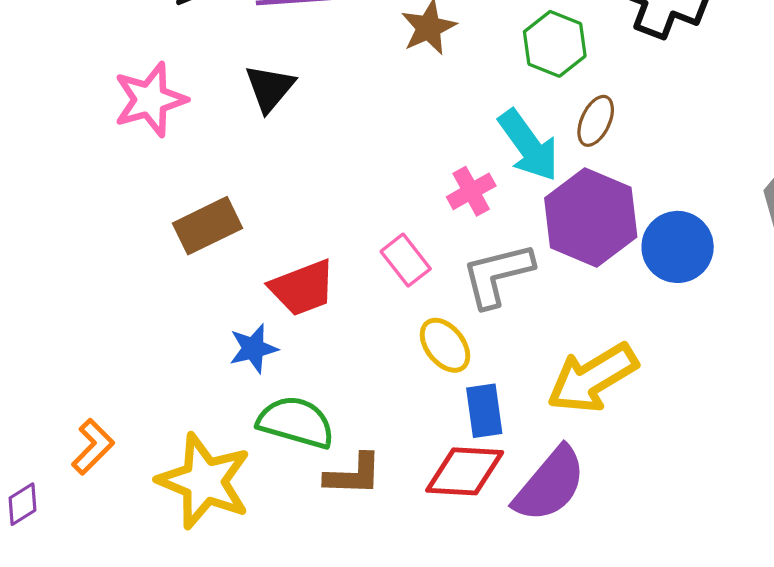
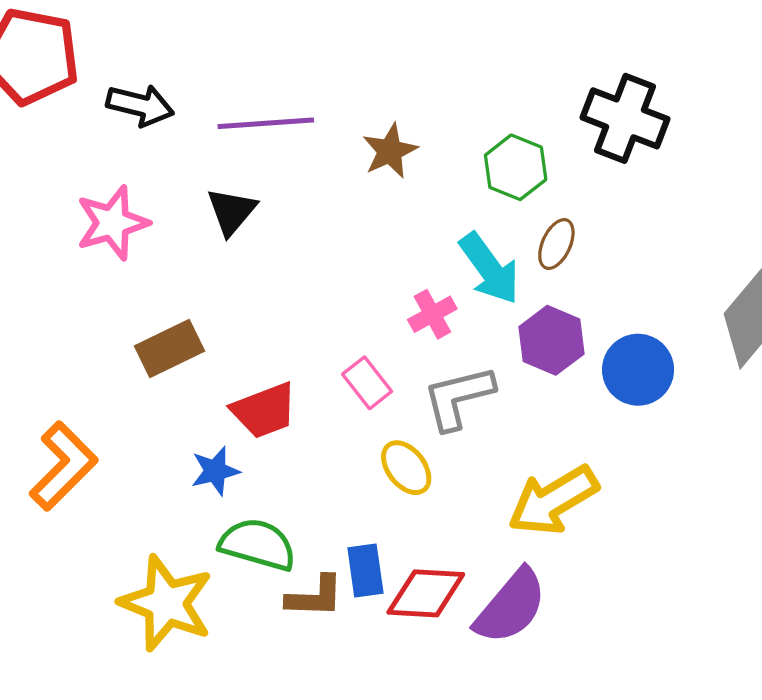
purple hexagon: (591, 217) -> (552, 340), size x0.7
blue rectangle: (484, 411) -> (365, 571), moved
orange L-shape: (93, 447) -> (63, 466), moved, size x1.6

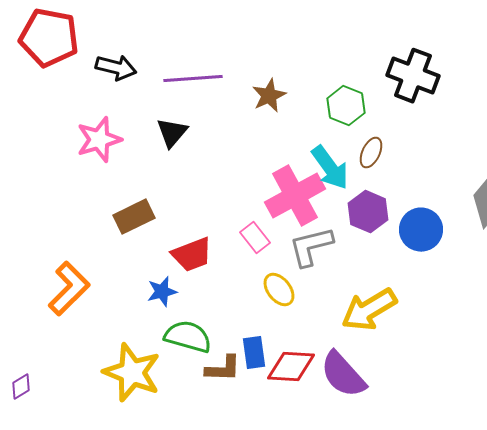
pink cross: (432, 314) -> (295, 196), size x2.0
purple semicircle: (511, 606) -> (343, 375), turned 98

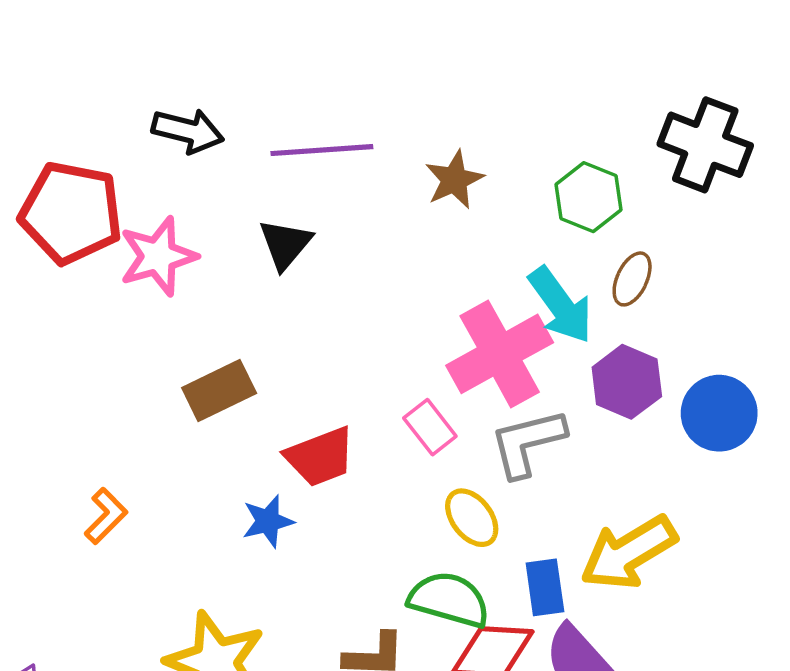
red pentagon: (49, 38) -> (71, 213), moved
orange L-shape: (69, 289) -> (106, 516), size x0.6
green semicircle: (188, 337) -> (449, 600), moved
blue rectangle: (254, 353) -> (545, 587), moved

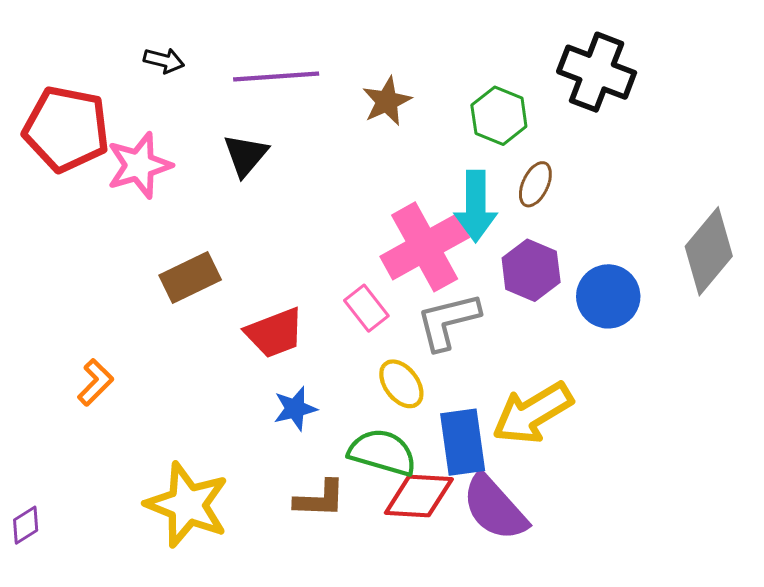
black arrow: (188, 131) -> (164, 60), size x0.7
cyan arrow: (561, 305) -> (476, 206), turned 36
blue star: (268, 521) -> (295, 409), moved
blue rectangle: (545, 587) -> (463, 442), size x1.4

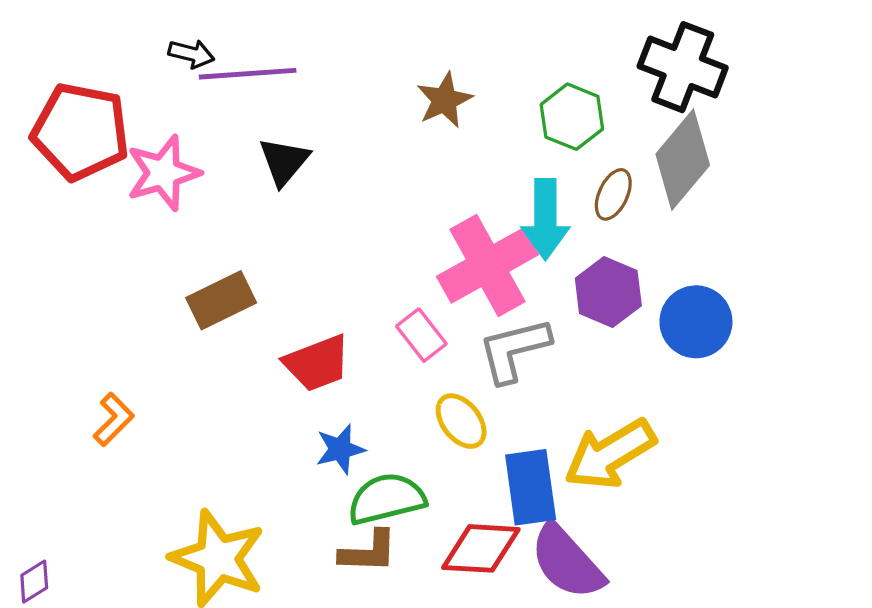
purple line: (276, 76) -> (248, 74), moved
gray diamond: (709, 251) -> (683, 160), moved
green semicircle: (382, 452) -> (387, 499), moved, turned -30

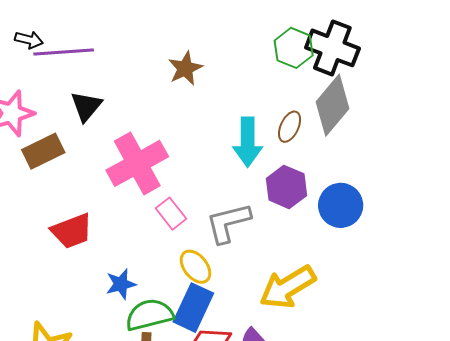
green hexagon: (572, 117) -> (294, 48), moved
pink cross: (488, 266) -> (137, 163), moved
brown rectangle: (221, 300) -> (43, 151), moved
red trapezoid: (317, 363) -> (72, 231), moved
blue rectangle: (531, 487) -> (193, 308), moved, turned 33

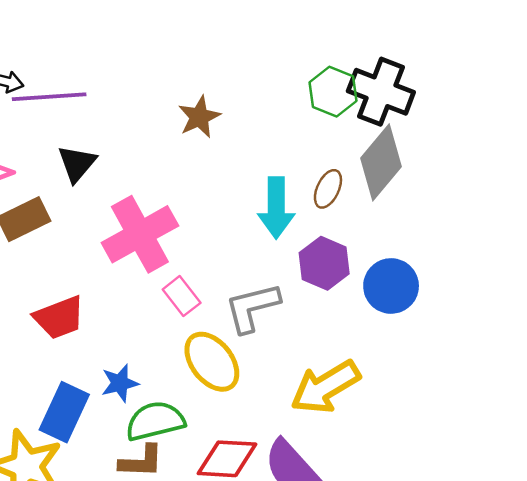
yellow ellipse: (195, 267) -> (212, 362), size x1.4
blue rectangle: (193, 308) -> (64, 412), moved

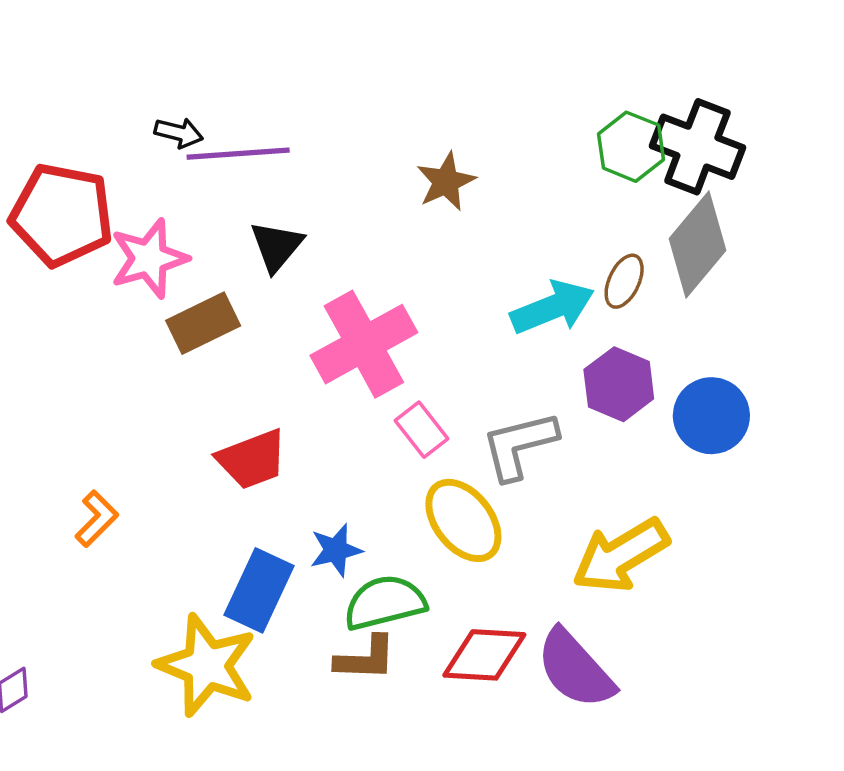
cyan arrow: (276, 208) -> (552, 307), turned -112

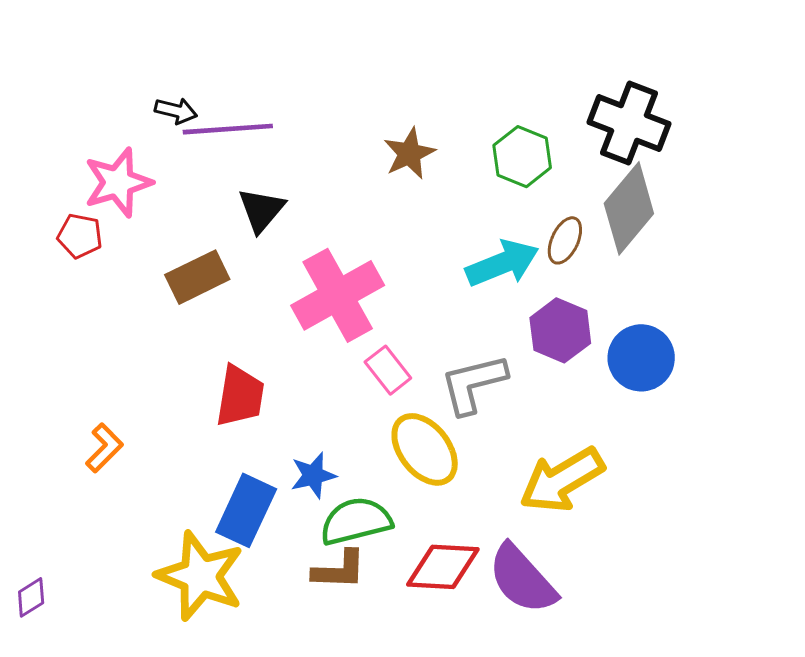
green hexagon: (631, 147) -> (522, 157), moved
red pentagon: (62, 215) -> (80, 236), moved, size x0.5
pink star: (149, 258) -> (118, 182), moved
red trapezoid: (252, 459) -> (240, 396), turned -60

